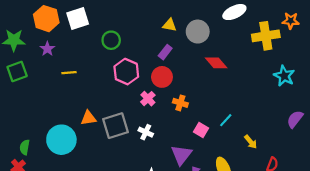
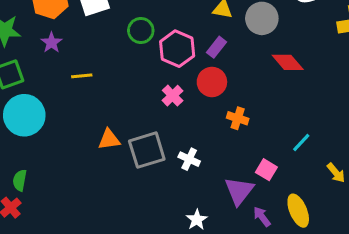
pink hexagon: (126, 72) -> (177, 49), moved
pink cross: (148, 99) -> (173, 96), moved
pink square: (201, 130) -> (266, 170), moved
cyan circle: (61, 140) -> (24, 115), moved

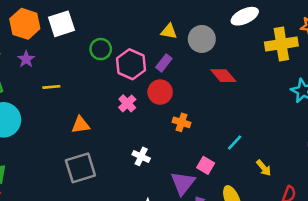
orange triangle: (109, 139) -> (80, 125), moved
gray square: (147, 150) -> (80, 168), moved

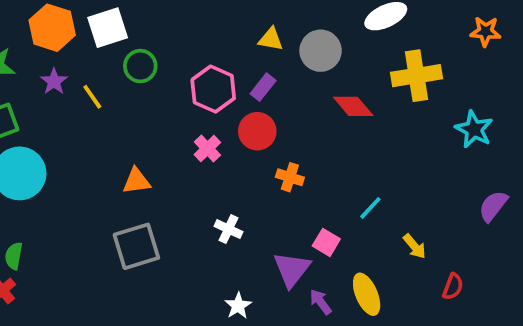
yellow cross: (281, 44) -> (416, 76), moved
green circle: (101, 49) -> (140, 66), moved
yellow line: (51, 87) -> (92, 97), moved, turned 60

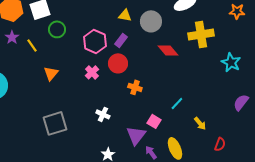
orange triangle: (136, 181) -> (51, 73), moved, turned -42

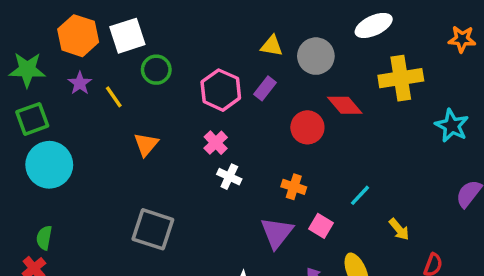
red circle: (118, 63) -> (307, 127), moved
orange cross: (135, 87) -> (294, 187), moved
white cross: (103, 114) -> (229, 177), moved
gray square: (55, 123) -> (153, 229), turned 35
purple triangle: (136, 135) -> (277, 233), moved

